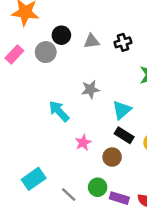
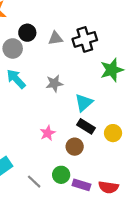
black cross: (123, 42) -> (85, 39), size x1.5
cyan arrow: (59, 111) -> (16, 79), moved

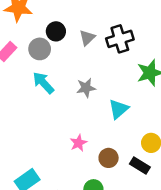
gray triangle: (55, 38) -> (87, 38), turned -35
black rectangle: (86, 126) -> (140, 165), moved

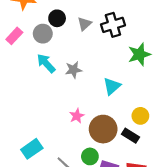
gray star: (86, 88) -> (73, 70), moved
brown circle: (109, 158) -> (103, 129), size x1.6

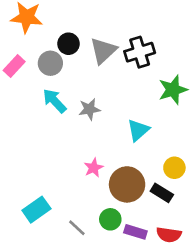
gray triangle: (84, 24) -> (103, 51), size x1.5

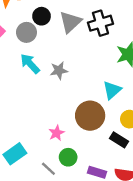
cyan triangle: (138, 130) -> (112, 90), moved
pink star: (94, 168) -> (57, 133), moved
brown circle: (127, 184) -> (90, 116), moved
green circle: (110, 219) -> (68, 157), moved

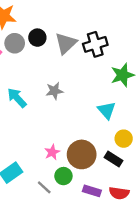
gray circle: (26, 32) -> (15, 43), moved
cyan arrow: (30, 64) -> (17, 98), moved
cyan triangle: (112, 90) -> (107, 110), turned -30
brown circle: (90, 116) -> (82, 154), moved

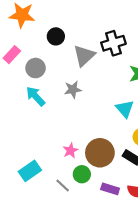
gray circle: (15, 43) -> (36, 68), moved
gray triangle: (66, 43) -> (84, 56), moved

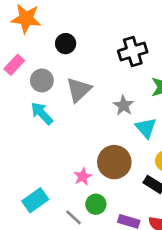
gray triangle: (84, 56) -> (79, 90), moved
gray star: (73, 90) -> (123, 105), moved, turned -30
brown circle: (100, 153) -> (114, 162), moved

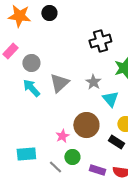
black circle: (66, 44) -> (49, 13), moved
gray triangle: (79, 90) -> (59, 83), moved
cyan rectangle: (35, 200) -> (26, 154), turned 30

